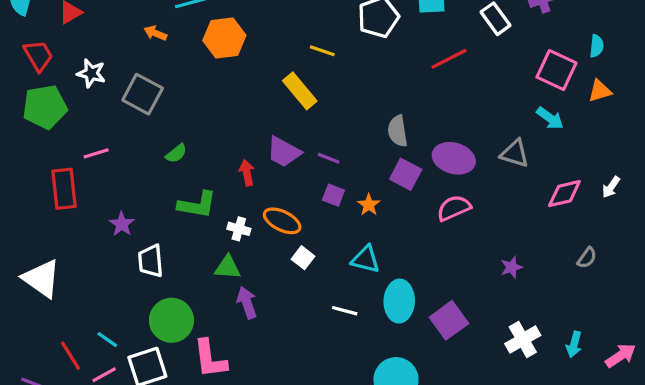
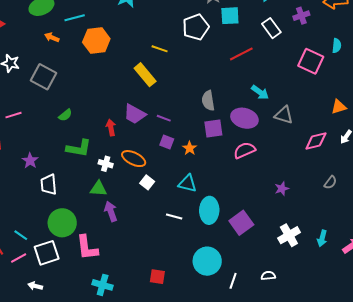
orange triangle: (600, 91) -> (339, 107), moved
cyan arrow: (550, 118) -> (260, 92), moved
purple square: (406, 174) -> (213, 129), turned -36

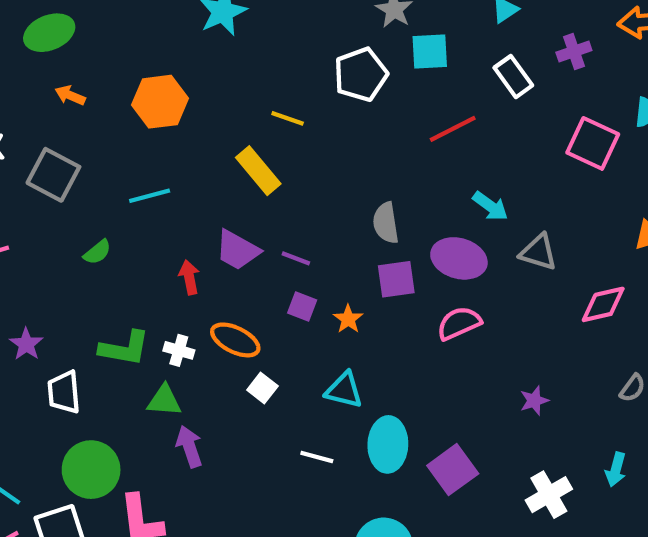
cyan line: (75, 18) -> (150, 196), moved
green L-shape: (79, 148) -> (124, 348), moved
cyan arrow: (322, 238) -> (616, 470), moved

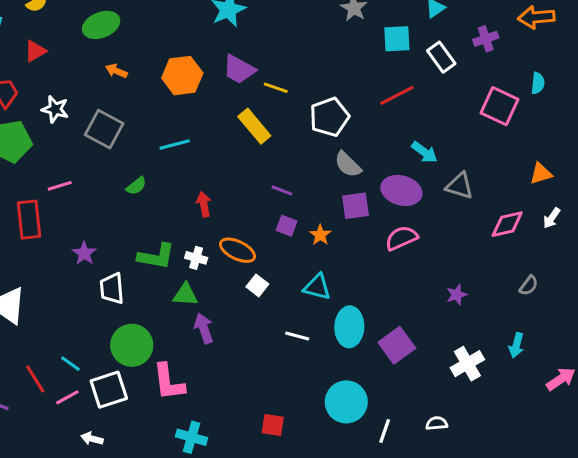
cyan square: (430, 51) -> (397, 39), moved
white pentagon: (361, 74) -> (329, 117), moved
gray semicircle: (386, 223) -> (348, 164), turned -36
purple trapezoid: (237, 250) -> (239, 69), moved

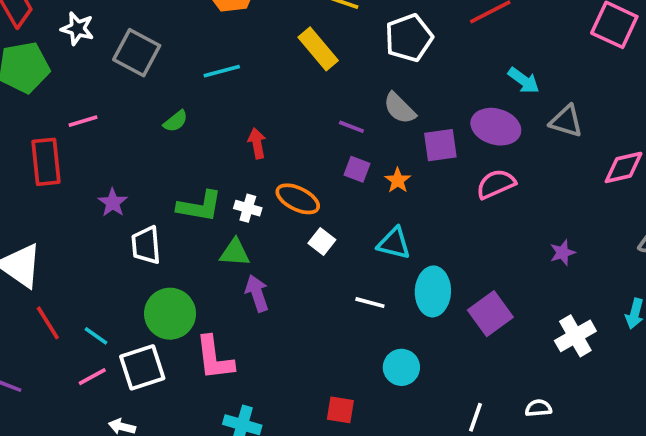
gray semicircle: (348, 164) -> (400, 108), moved
red line: (35, 379) -> (48, 323), moved
cyan circle: (346, 402) -> (401, 367), moved, size x0.7

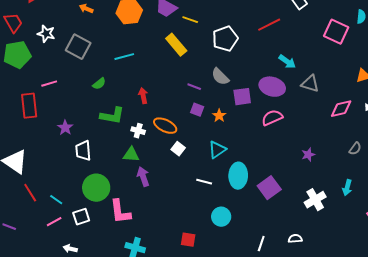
green L-shape: (200, 206) -> (112, 116), moved
cyan triangle: (394, 243) -> (217, 150), turned -48
white square: (142, 367) -> (81, 217), size x0.7

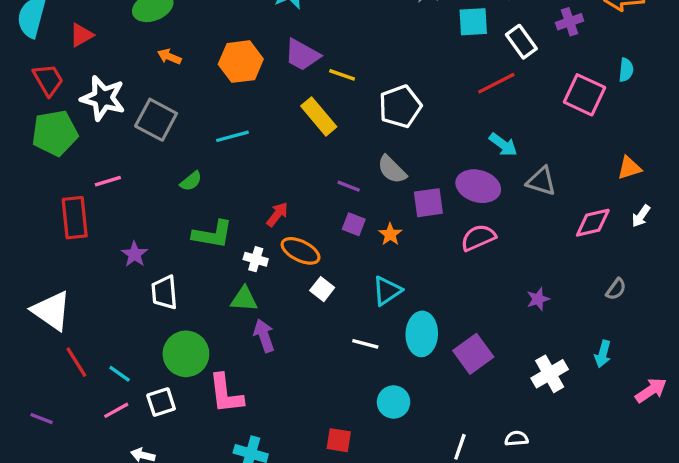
red line: (269, 25) -> (496, 83), moved
white star: (46, 34) -> (103, 98), size x1.5
red arrow: (143, 96) -> (277, 214), moved, turned 49

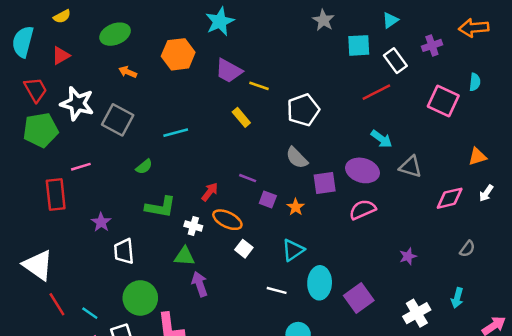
orange hexagon: (241, 62) -> (178, 54), moved
yellow rectangle: (319, 116) -> (241, 117), size x0.7
purple line: (349, 186) -> (248, 178), moved

